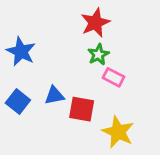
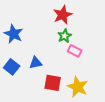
red square: (82, 109) -> (53, 83), moved

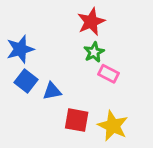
blue star: (14, 34) -> (20, 49), turned 30
blue square: (12, 67) -> (26, 81), moved

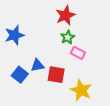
blue square: (26, 81) -> (20, 75), moved
red square: (77, 120) -> (56, 75), moved

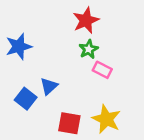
blue triangle: (37, 65) -> (49, 86), turned -32
red square: (56, 75) -> (69, 123), moved

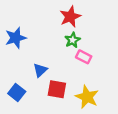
blue square: (26, 99) -> (17, 93), moved
red square: (69, 123) -> (57, 89), moved

